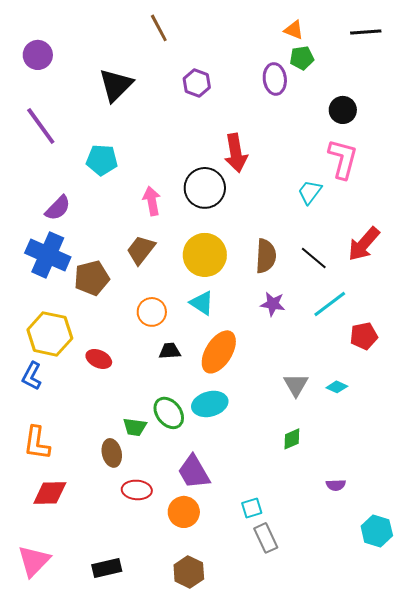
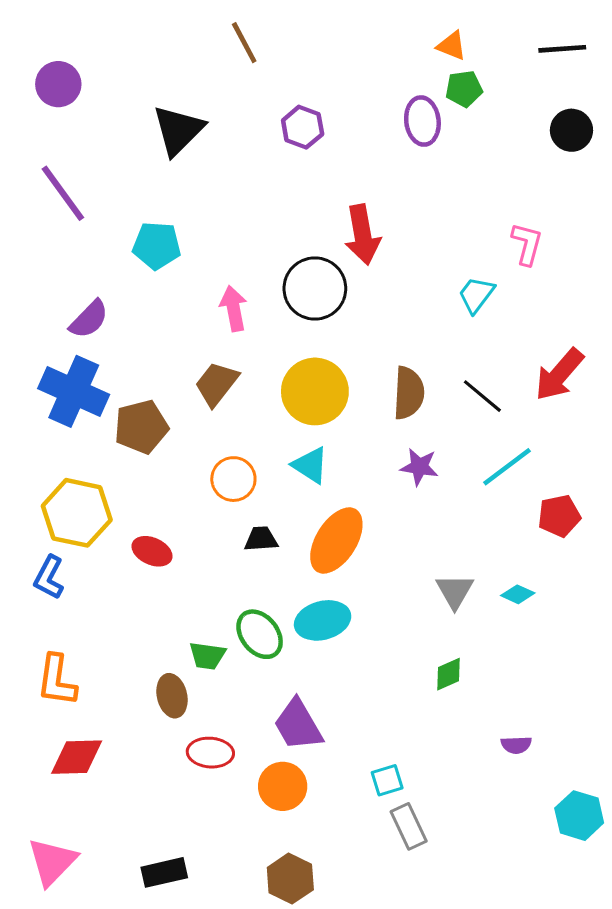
black circle: (343, 110) -> (571, 130), moved
pink L-shape: (343, 159) -> (527, 244), size x0.7

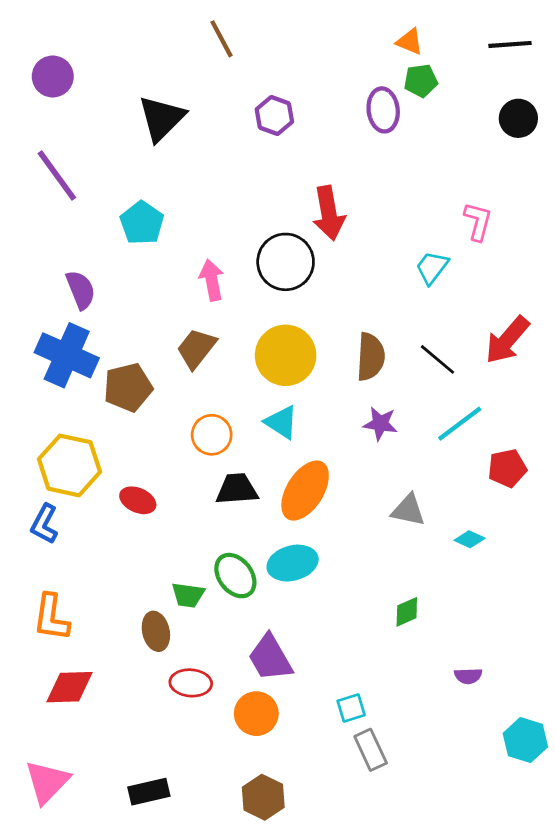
cyan pentagon: (157, 245) -> (142, 223), turned 30
purple semicircle: (89, 319) -> (81, 290), turned -66
black trapezoid: (261, 539) -> (237, 489), size x1.4
gray triangle: (455, 591) -> (408, 510), moved, turned -48

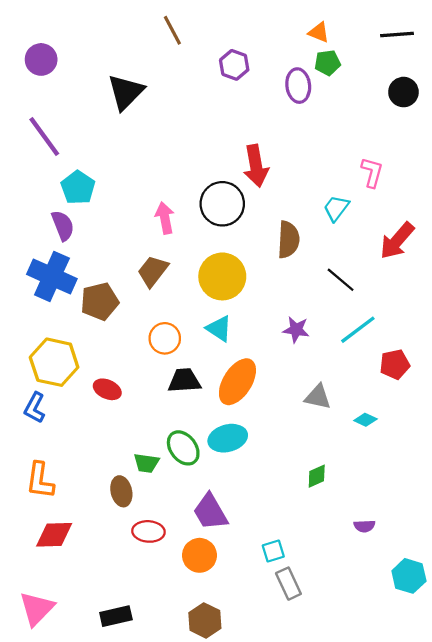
purple hexagon: (274, 116) -> (234, 65), moved
cyan pentagon: (142, 223) -> (78, 188), moved
red arrow: (507, 340) -> (397, 241), moved
brown semicircle: (371, 357) -> (288, 240), moved

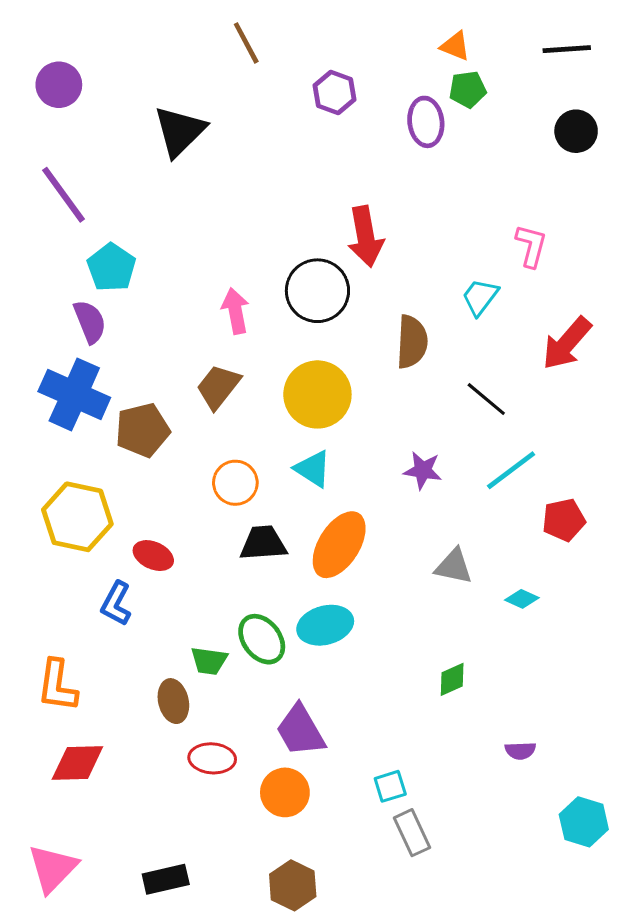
blue L-shape: (35, 408) -> (116, 604), moved

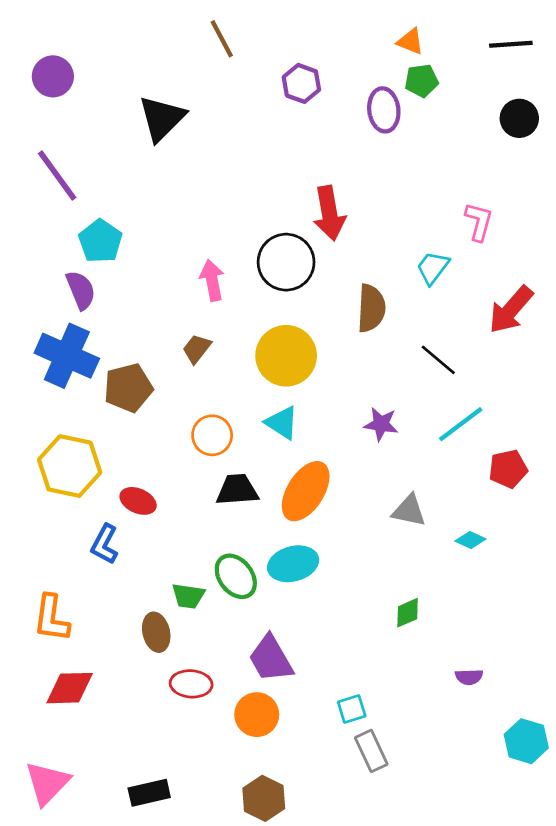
brown trapezoid: (218, 387) -> (197, 349), size x0.7

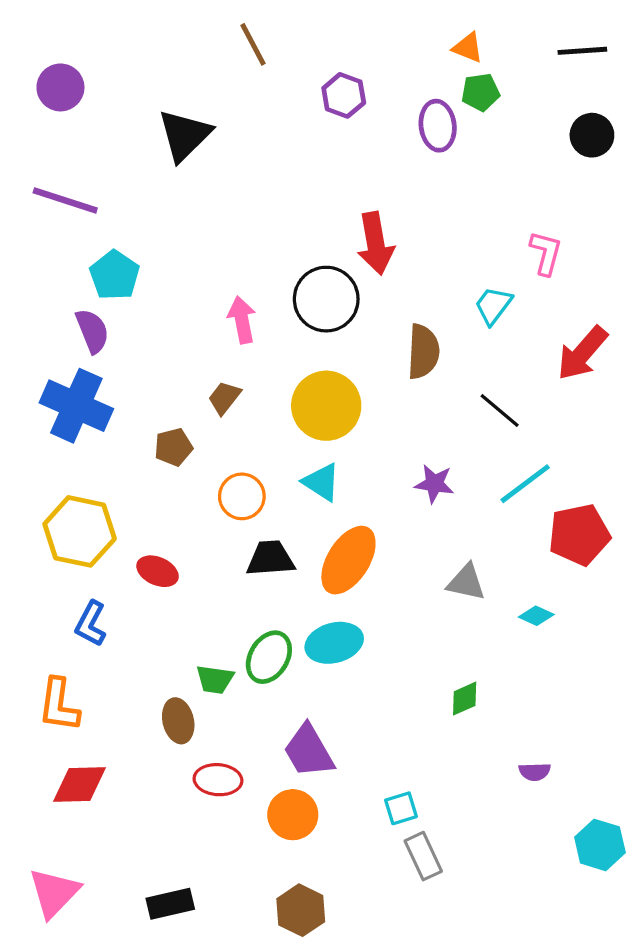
purple line: (57, 176) -> (65, 200), turned -36
brown pentagon: (128, 388) -> (173, 447), moved, size x0.7
red pentagon: (508, 469) -> (579, 535), size x1.4
blue L-shape: (105, 544) -> (91, 624), moved
green ellipse: (236, 576) -> (269, 657), turned 69

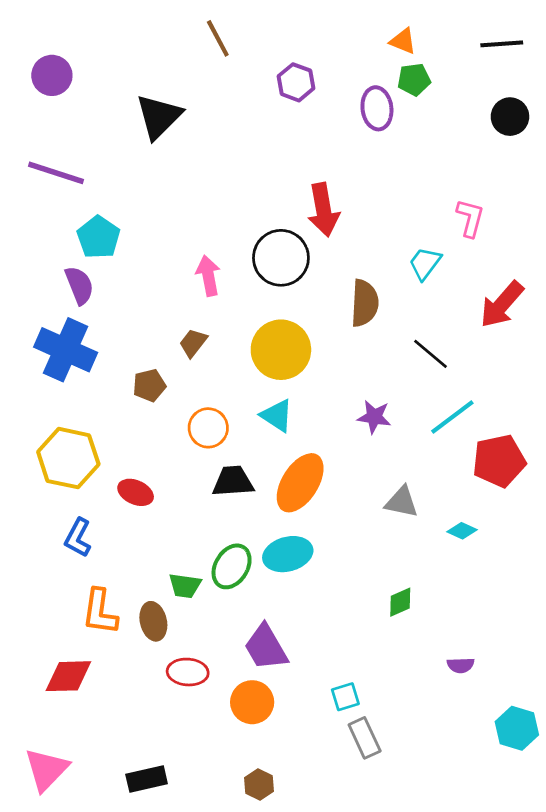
orange L-shape: (59, 705) -> (100, 612), moved
brown hexagon: (301, 910) -> (259, 784), size x0.7

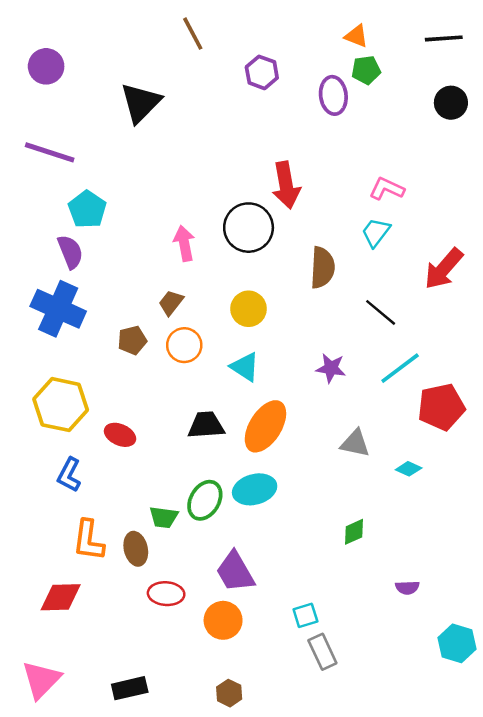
pink L-shape: (470, 218) -> (387, 189), moved, turned -80
yellow circle: (281, 350) -> (249, 309), size x0.7
orange circle: (208, 428) -> (184, 345), moved

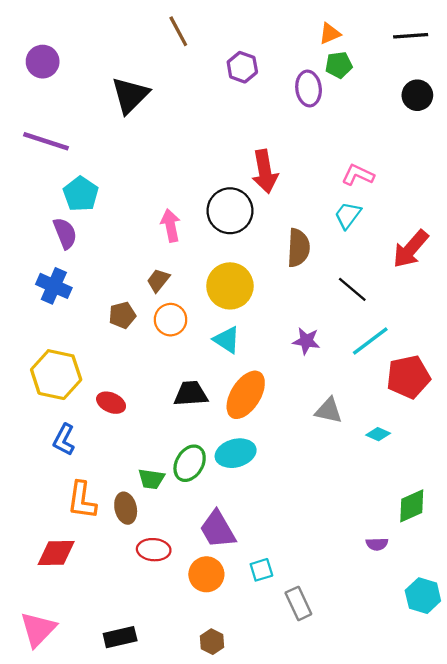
orange triangle: (356, 36) -> (330, 34), turned -45
blue cross: (58, 309) -> (54, 286), size x0.7
yellow circle: (249, 309) -> (230, 286), size x1.4
green diamond: (354, 532) -> (412, 506), moved, size x1.4
cyan square: (305, 615) -> (261, 570), moved

